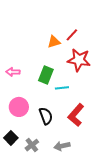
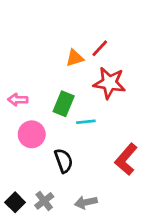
pink circle: (19, 107) -> (32, 134), moved
red L-shape: (76, 115) -> (126, 159), moved
black square: (11, 138) -> (15, 202), moved

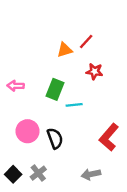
red star: (109, 83) -> (94, 71), size x0.6
pink circle: (32, 134) -> (27, 131), moved
gray arrow: (86, 202) -> (91, 174), moved

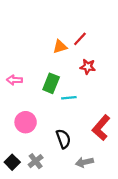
black semicircle: (55, 138) -> (63, 139), moved

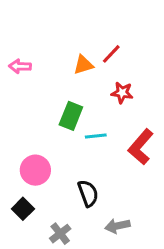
pink arrow: (14, 80) -> (20, 66), moved
red L-shape: (101, 128) -> (141, 147), moved
gray cross: (36, 161) -> (60, 234), moved
black square: (12, 162) -> (23, 209), moved

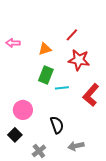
orange triangle: (83, 65) -> (45, 49), moved
red star: (122, 93) -> (79, 60), size x1.5

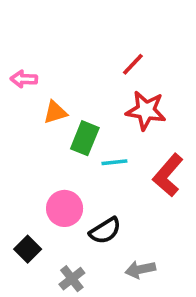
orange triangle: (45, 49) -> (55, 112), moved
pink circle: (23, 110) -> (65, 208), moved
black semicircle: (57, 125) -> (105, 231), turned 78

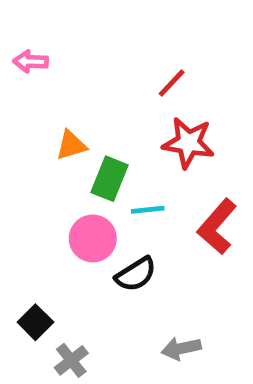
pink arrow: (24, 79) -> (31, 62), moved
pink circle: (65, 208) -> (93, 238), moved
black semicircle: (105, 231) -> (136, 274), moved
gray cross: (72, 279) -> (71, 360), moved

